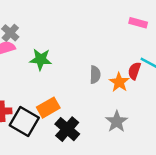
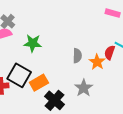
black square: (24, 121) -> (19, 75), moved
gray star: (117, 121) -> (84, 88), moved

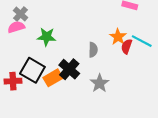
orange star: (97, 62) -> (118, 37), moved
black cross: (54, 100) -> (69, 69), moved

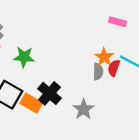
gray semicircle: (93, 50) -> (98, 72), moved
orange rectangle: (53, 78) -> (31, 103), turned 60

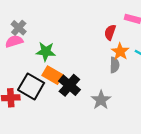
red semicircle: (114, 68) -> (110, 32), moved
orange rectangle: (31, 103) -> (52, 75), moved

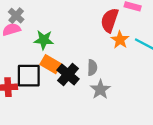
red semicircle: (110, 32) -> (110, 20), size x1.5
gray semicircle: (115, 65) -> (92, 68), moved
black square: (31, 86) -> (29, 76), turned -30

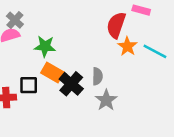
black square: (29, 76) -> (29, 85), size x0.7

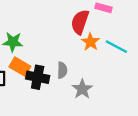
black cross: (71, 84) -> (38, 77), turned -30
gray star: (106, 100) -> (82, 89), moved

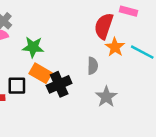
gray semicircle: (62, 70) -> (93, 66), moved
black cross: (38, 77) -> (59, 84), turned -35

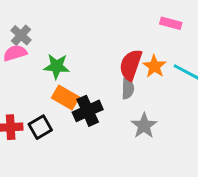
red semicircle: (104, 26) -> (131, 65), moved
black square: (17, 86) -> (40, 127), moved, turned -30

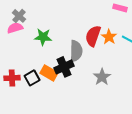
gray semicircle: (128, 89) -> (76, 51), moved, size x1.5
orange rectangle: (65, 97) -> (49, 73), moved

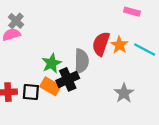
green star: (43, 37) -> (52, 63), moved, turned -30
gray star: (102, 77) -> (124, 93), moved
black square: (32, 78) -> (31, 92), turned 35

